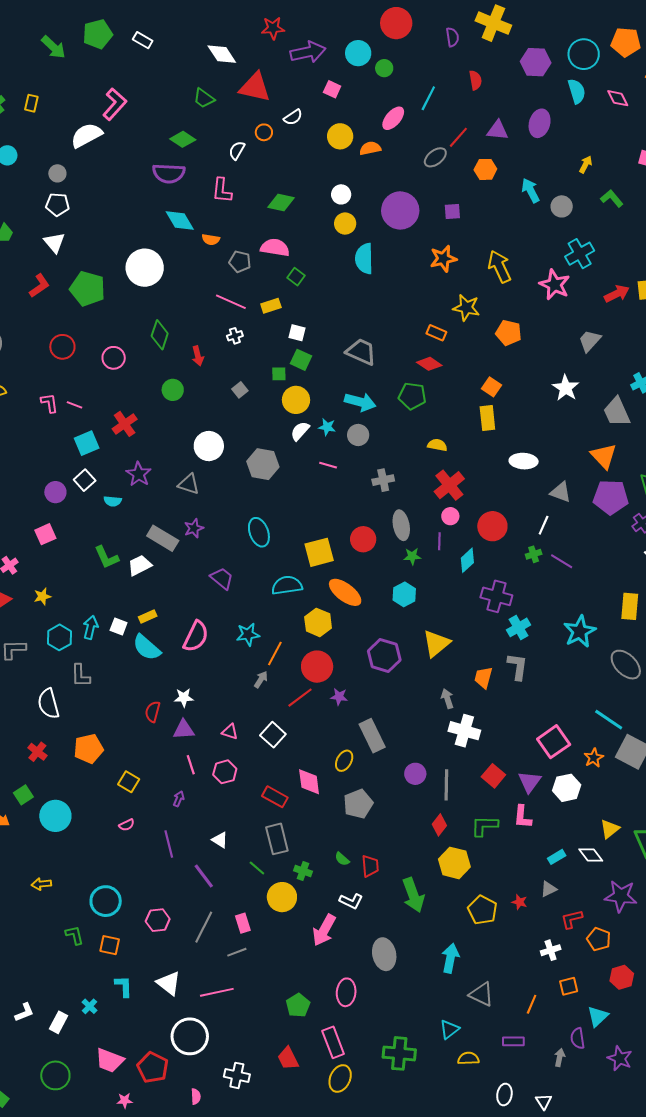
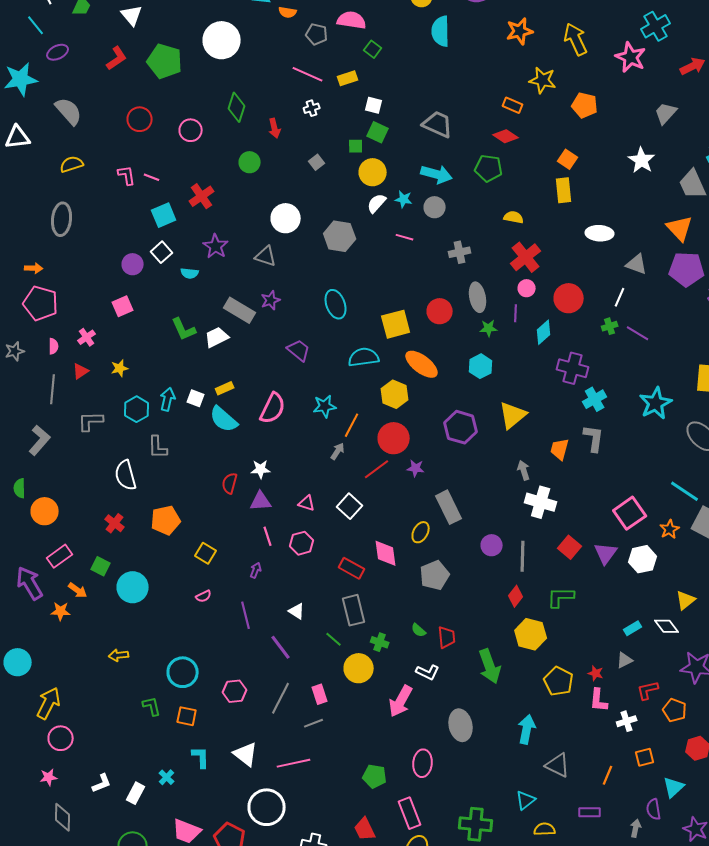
green square: (23, 795) -> (101, 566), turned -30
pink L-shape: (523, 817) -> (599, 700), moved
green pentagon: (298, 1005) -> (375, 776), turned -30

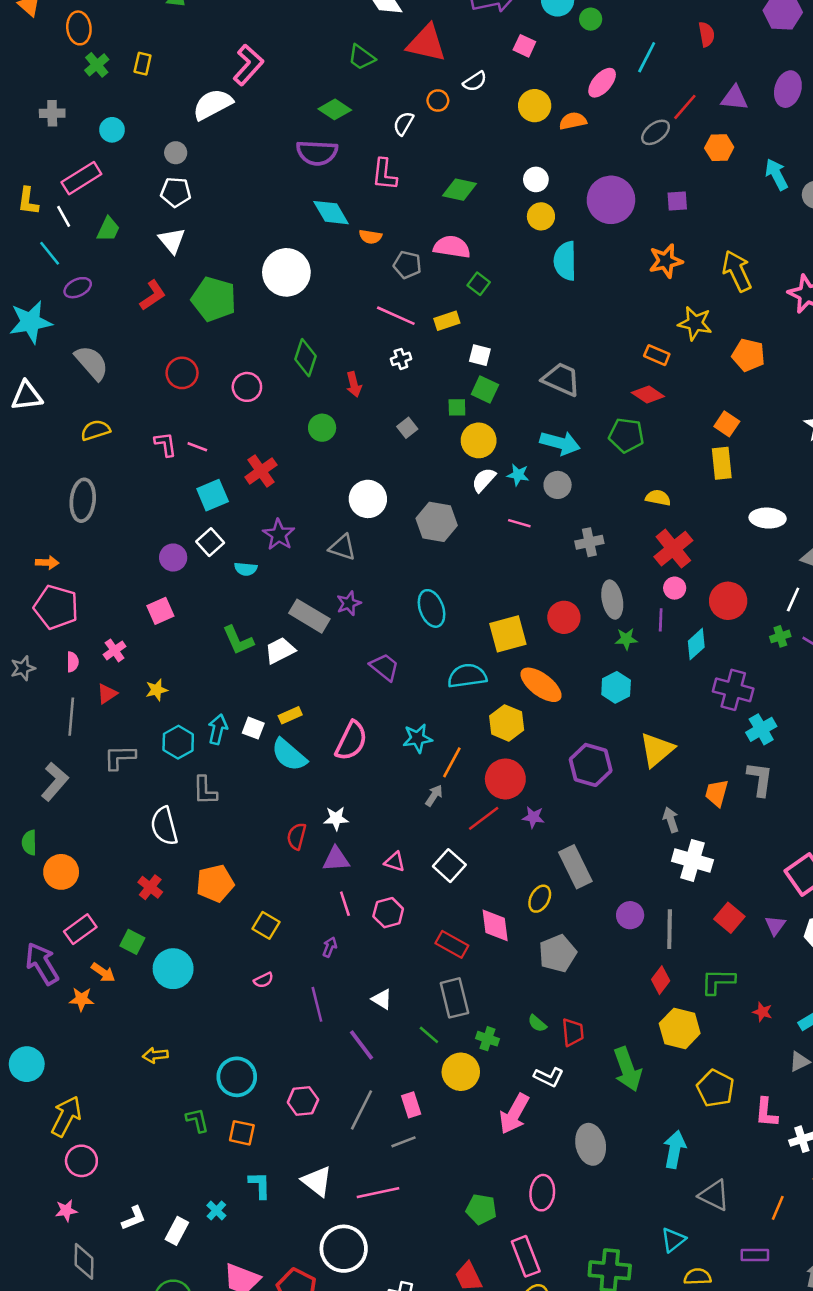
purple triangle: (606, 553) -> (775, 925), size x0.7
red star: (596, 673) -> (762, 1012), moved

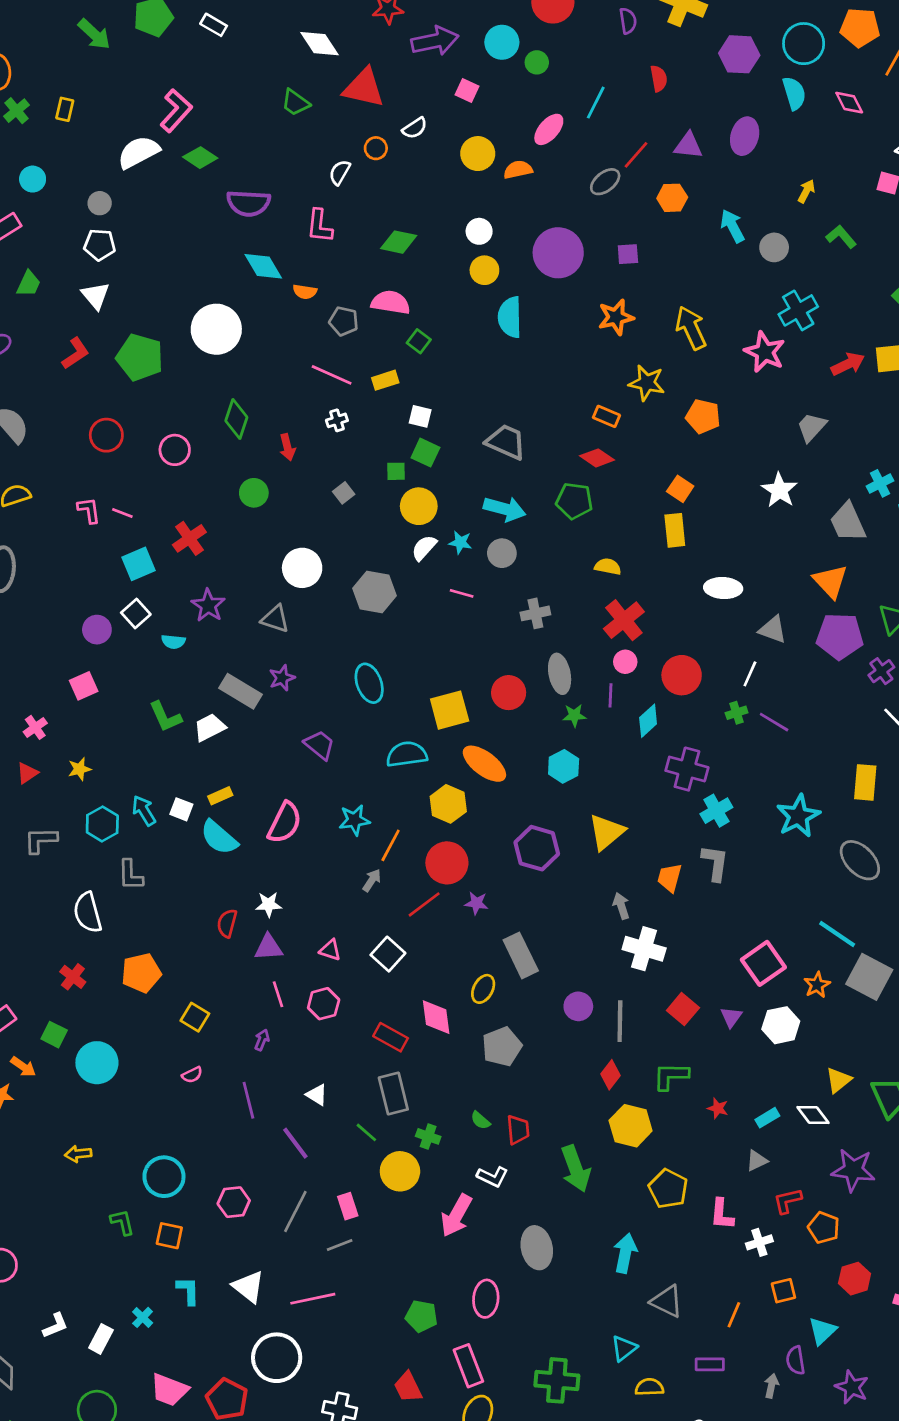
green diamond: (335, 109) -> (200, 158), moved
cyan arrow: (218, 729) -> (144, 811), turned -44

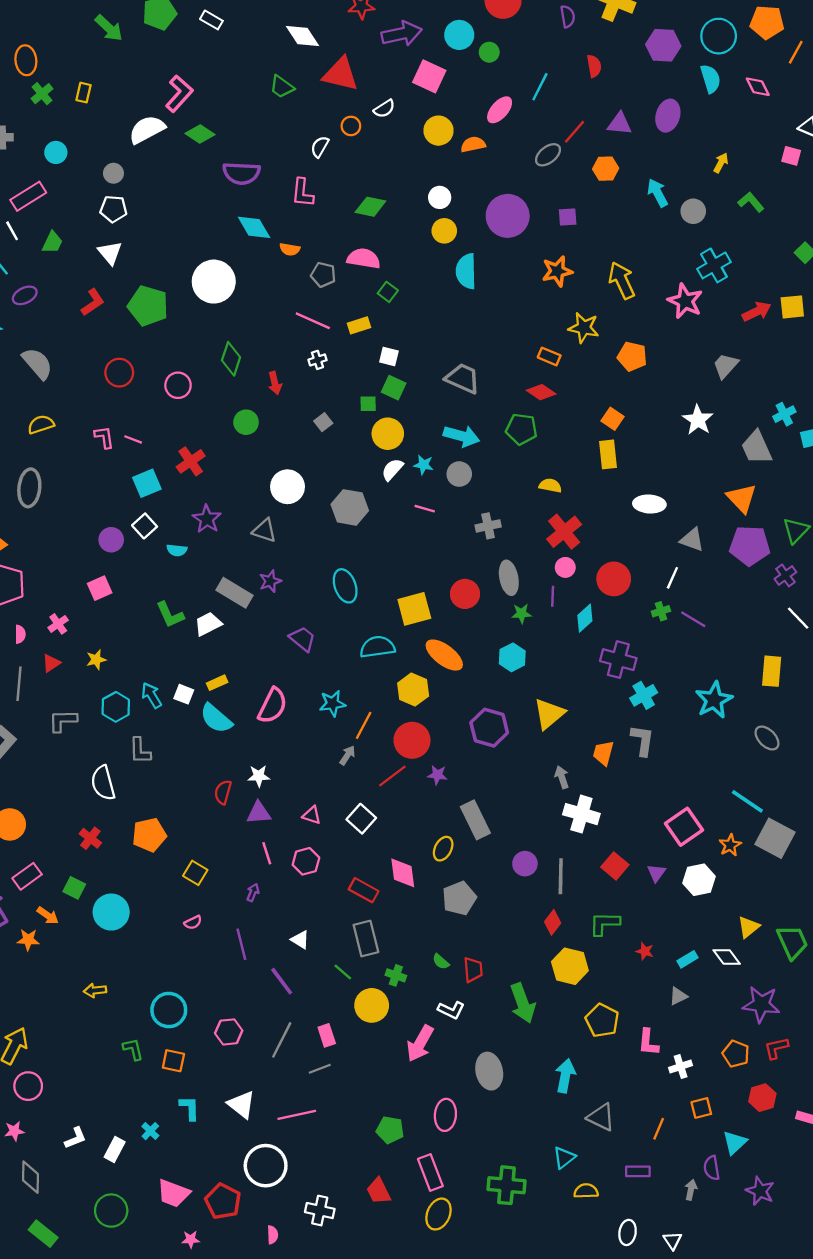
pink square: (467, 91) -> (429, 76), size x1.6
gray ellipse: (860, 860) -> (767, 738), size x0.7
red L-shape: (788, 1201) -> (776, 1048), moved

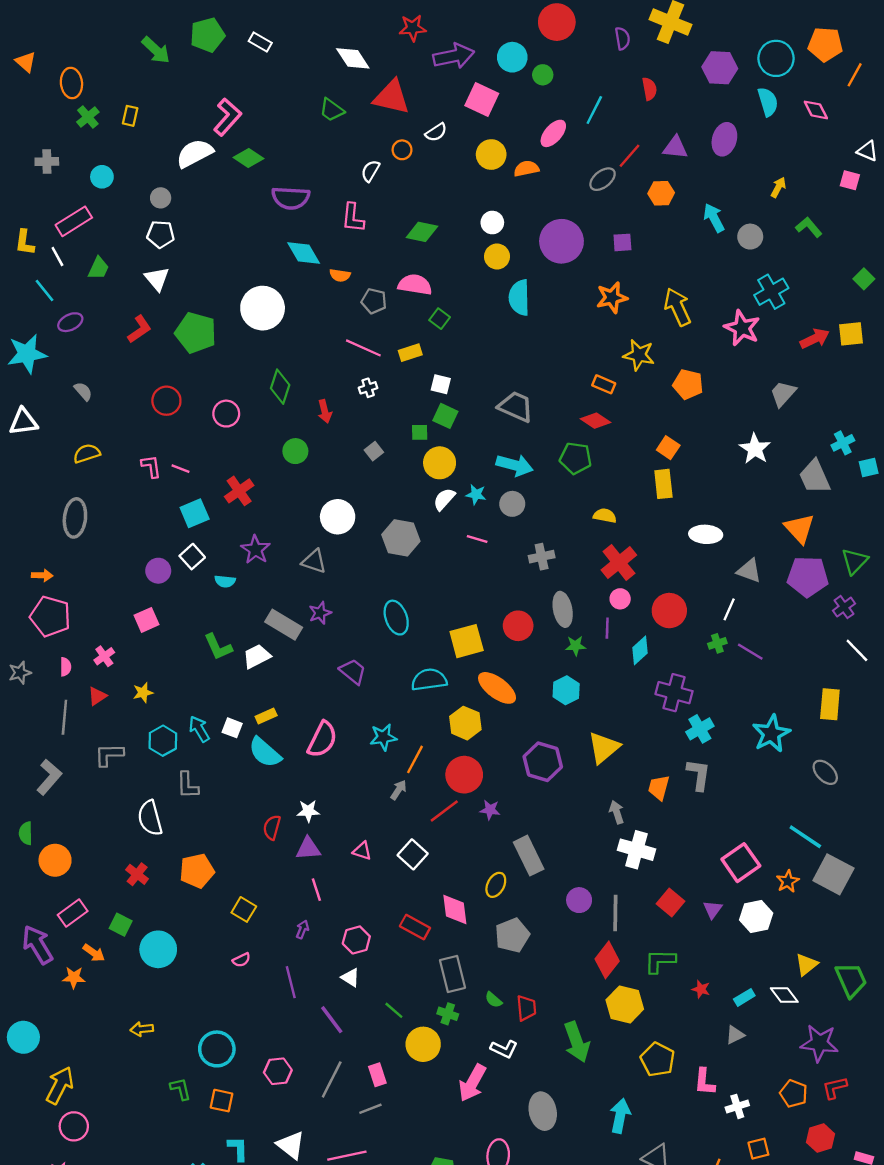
gray semicircle: (37, 363) -> (83, 391), size x0.6
pink hexagon: (306, 861) -> (356, 940), moved
red diamond: (553, 922) -> (607, 960), size x1.4
gray rectangle: (366, 939) -> (452, 974), moved

